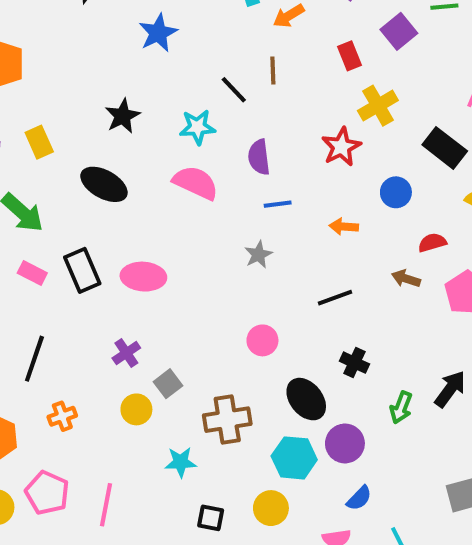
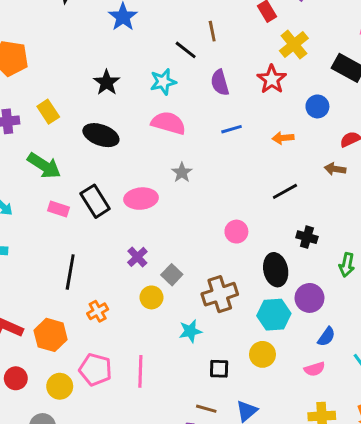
purple semicircle: (259, 157) -> (220, 83), moved
gray star: (258, 255) -> (182, 172), moved
black ellipse: (306, 399) -> (276, 270), turned 36

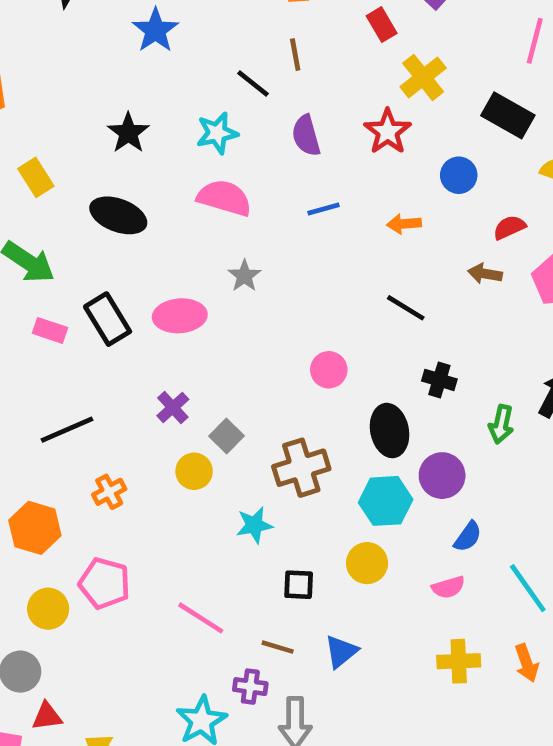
black line: (285, 191) -> (406, 308), turned 60
black line: (70, 272) -> (67, 430), turned 56
pink line: (140, 371) -> (201, 618), moved, turned -60

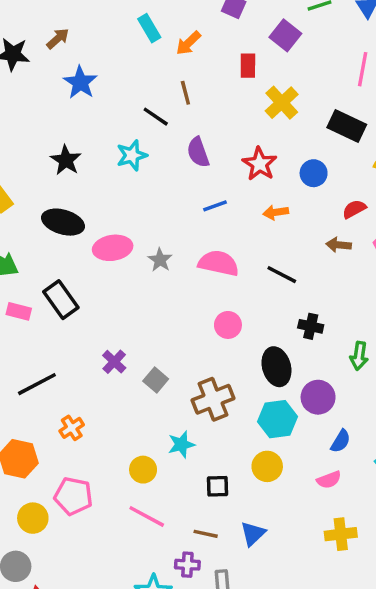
red rectangle: (382, 25) -> (248, 66), turned 35
red star: (388, 132) -> (260, 164), moved
pink semicircle: (224, 198) -> (219, 263), moved
pink ellipse: (180, 316) -> (113, 248), moved
yellow circle: (194, 471) -> (143, 470), moved

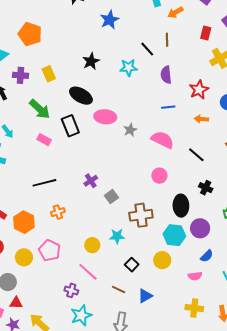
black rectangle: (61, 300) -> (70, 126), moved
black square: (218, 486) -> (132, 265), turned 32
purple cross: (187, 565) -> (71, 290), moved

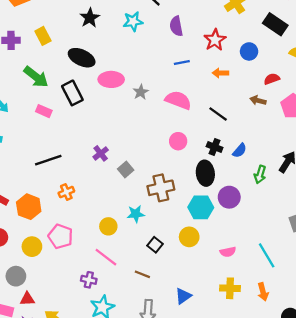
black cross: (206, 188) -> (215, 147), moved
blue semicircle: (207, 256) -> (240, 151), moved
blue triangle: (145, 296) -> (183, 296), moved

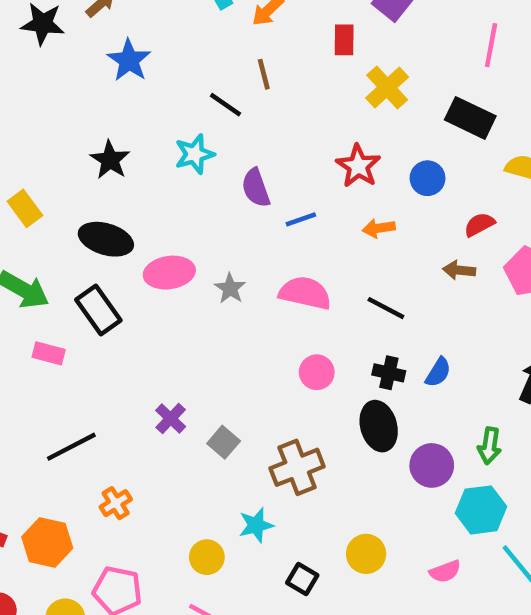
purple semicircle: (176, 26) -> (256, 188), moved
green arrow: (260, 174) -> (490, 446), moved
cyan hexagon: (201, 207) -> (481, 510), moved

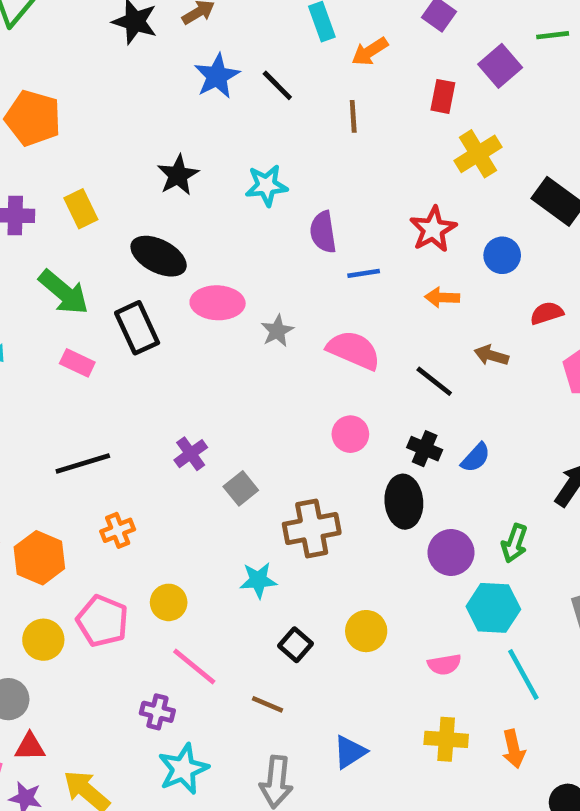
black line: (225, 105) -> (277, 85), moved
brown arrow: (459, 270) -> (491, 355), moved
yellow circle: (207, 557) -> (169, 602), moved

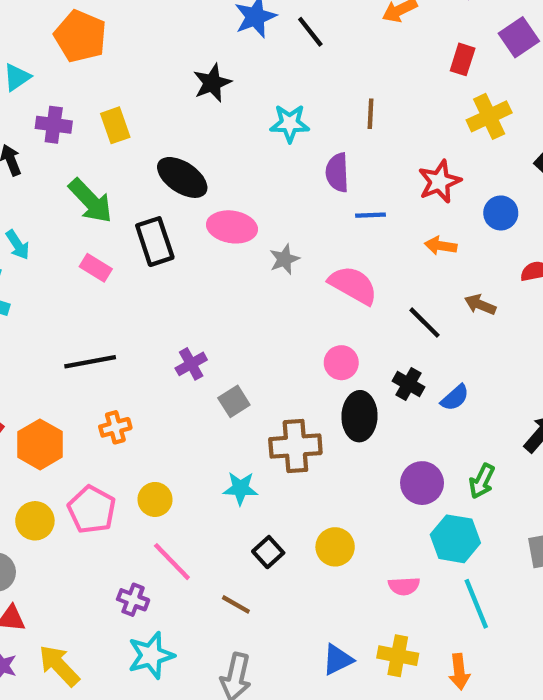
brown line: (353, 116) -> (371, 114), moved
black star: (178, 175) -> (212, 83), moved
black ellipse: (404, 502) -> (360, 416), moved
blue triangle: (350, 752) -> (338, 660), moved

